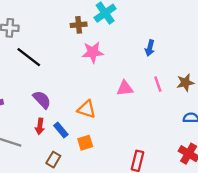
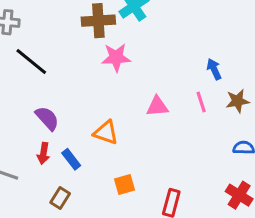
brown cross: (79, 25) -> (98, 21), size x1.5
blue arrow: (150, 48) -> (214, 69), moved, turned 140
orange square: (85, 143) -> (125, 185), moved

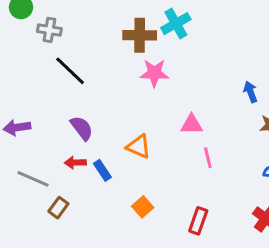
pink line: (201, 102) -> (208, 158), moved
red arrow: (43, 153) -> (75, 163), turned 75
orange square: (125, 185) -> (143, 207), moved, turned -30
brown rectangle: (60, 198) -> (58, 208), moved

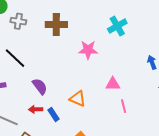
cyan cross: (176, 24) -> (117, 26), moved
brown cross: (140, 35) -> (56, 25), moved
black line: (70, 71) -> (15, 58), moved

